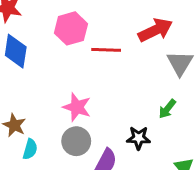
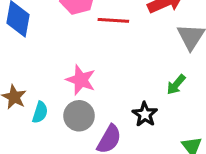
black star: (139, 138) -> (145, 114), turned 30
cyan semicircle: (30, 149) -> (40, 112), moved

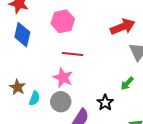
red line: (113, 20) -> (72, 54), moved

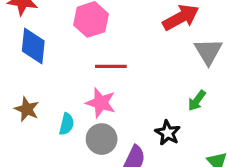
brown star: (18, 87) -> (27, 109), moved
cyan semicircle: (35, 98) -> (67, 124), moved

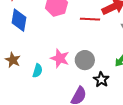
red line: (111, 66) -> (90, 19), moved
gray circle: (102, 139) -> (85, 60), moved

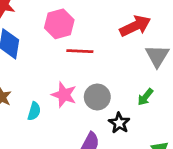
red line: (90, 19) -> (80, 51), moved

